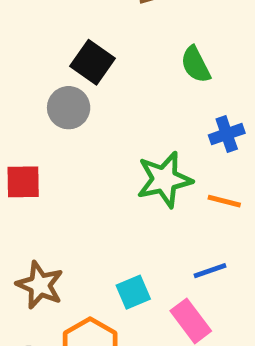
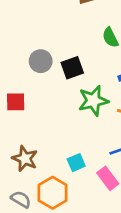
black square: (93, 62) -> (72, 68), moved, turned 35

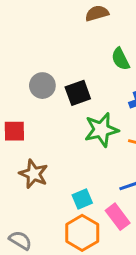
brown star: (25, 159) -> (34, 174), moved
orange hexagon: (53, 193) -> (82, 233), moved

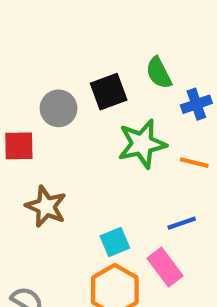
green semicircle: (121, 59) -> (159, 73), moved
gray circle: (42, 86) -> (59, 108), moved

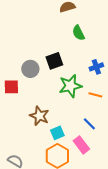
green semicircle: (159, 73) -> (78, 33), moved
brown star: (46, 206) -> (39, 116), moved
blue line: (182, 223) -> (89, 124), turned 64

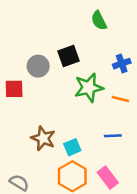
brown star: (39, 116) -> (43, 138), moved
blue line: (89, 124) -> (113, 136), turned -48
pink rectangle: (81, 145) -> (108, 178), moved

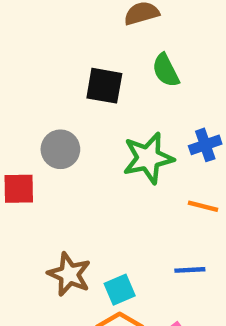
black square: (69, 56) -> (104, 86), moved, turned 30
green star: (89, 88) -> (148, 158), moved

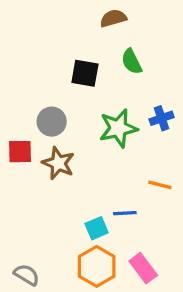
orange line: (203, 206) -> (160, 185), moved
blue line: (190, 270) -> (125, 213), moved
brown star: (69, 274) -> (58, 163), moved

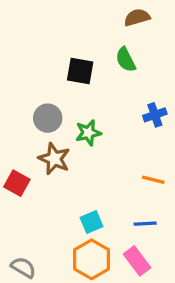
brown semicircle: (113, 18) -> (137, 17), moved
green star: (118, 128) -> (88, 133), moved, size x0.7
red square: (20, 152) -> (17, 183), moved, turned 30
blue line: (125, 213) -> (145, 224), moved

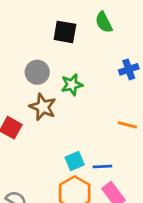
blue line: (145, 224) -> (102, 167), moved

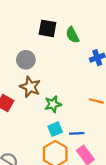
green semicircle: (104, 22) -> (72, 35), moved
green star: (72, 85) -> (53, 104), moved

